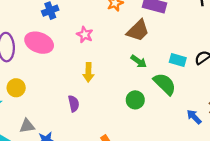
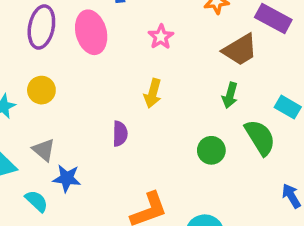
pink ellipse: (39, 43) -> (91, 32), turned 40
green arrow: (139, 61) -> (230, 95), turned 56
gray triangle: (27, 126) -> (44, 150), turned 35

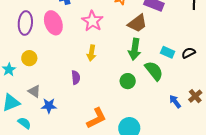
pink star: (161, 37) -> (92, 21), size x1.5
green arrow: (230, 95) -> (135, 49), size x1.5
cyan semicircle: (36, 201) -> (24, 123), moved

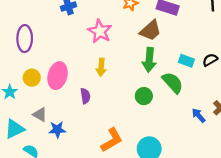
pink ellipse: (53, 23) -> (58, 76), moved, turned 40

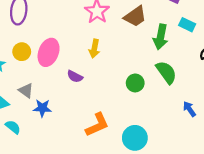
brown trapezoid: (150, 31) -> (135, 16), moved
green arrow: (149, 60) -> (161, 37), moved
cyan rectangle: (186, 61) -> (187, 25), moved
purple semicircle: (85, 96) -> (75, 76), turned 120

